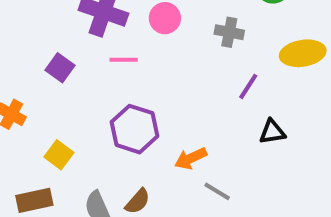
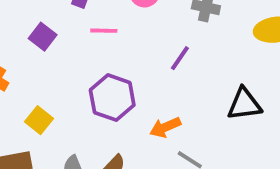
purple line: (248, 86) -> (180, 58), moved
black triangle: (272, 132) -> (244, 104), size x1.4

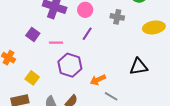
pink line: (104, 31) -> (56, 43), moved
purple line: (180, 58) -> (87, 34), moved

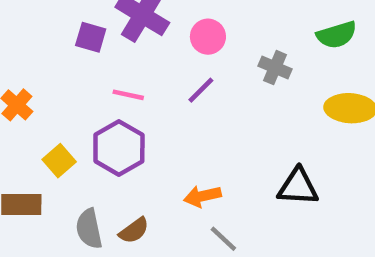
purple square: (33, 34) -> (91, 37), moved, turned -32
purple hexagon: (70, 65) -> (119, 148), moved

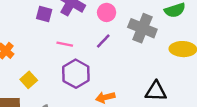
gray cross: (275, 68) -> (142, 28), size x1.6
purple hexagon: (119, 148) -> (76, 74), moved

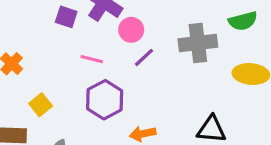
pink circle: (107, 12) -> (131, 30), moved
gray cross: (142, 28) -> (198, 43), turned -32

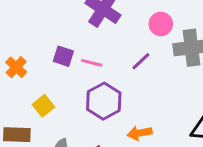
purple square: (66, 17) -> (63, 56), moved
pink circle: (131, 30) -> (161, 24), moved

